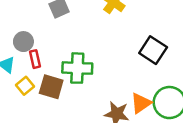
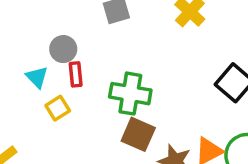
brown square: (51, 87) -> (138, 134), moved

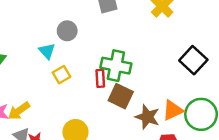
red rectangle: (76, 74) -> (100, 78), moved

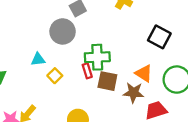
gray circle: (67, 31) -> (63, 31), moved, size x1.5
cyan triangle: (47, 51) -> (38, 59), turned -40
orange triangle: (173, 110) -> (144, 73), moved, turned -48

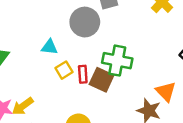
red rectangle: (87, 71) -> (83, 74), moved
brown square: (107, 81) -> (102, 80), moved

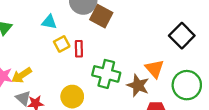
green cross: (117, 61) -> (106, 74), moved
brown square: (102, 80) -> (101, 16), moved

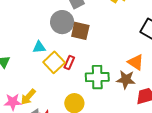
yellow square: (62, 44) -> (54, 62), size x1.5
red rectangle: (79, 49) -> (69, 63), turned 40

